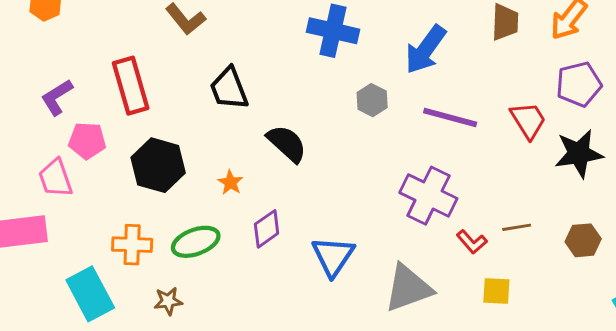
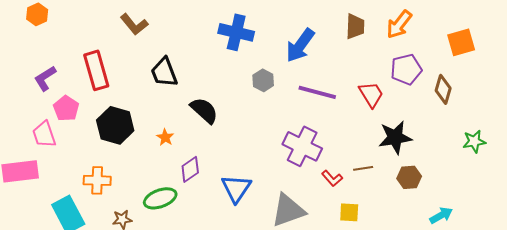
pink pentagon: (87, 141) -> (66, 108), turned 30
black star: (579, 154) -> (395, 137), moved
green ellipse: (196, 242) -> (160, 198), moved

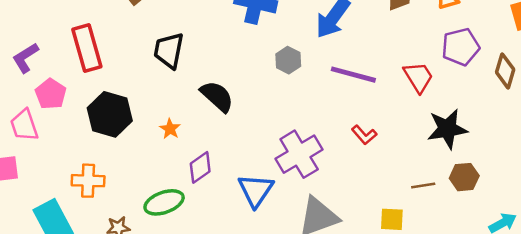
black trapezoid: (164, 72) -> (169, 50), turned 32
purple cross: (302, 146) -> (299, 154), moved, turned 33
brown line: (363, 168) -> (423, 185), moved
red L-shape: (332, 178) -> (364, 135), moved

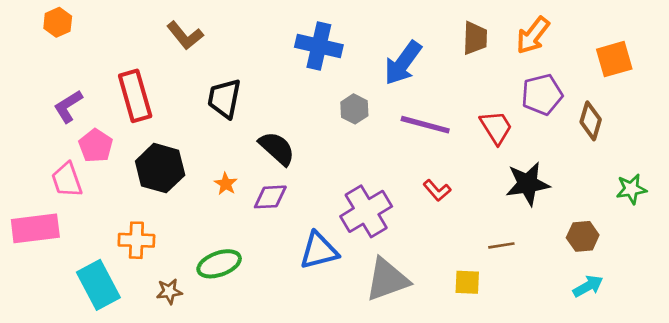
purple diamond: (200, 167) -> (270, 197), moved, turned 32
brown hexagon: (464, 177) -> (583, 236), moved
blue triangle: (256, 190) -> (319, 251), turned 42

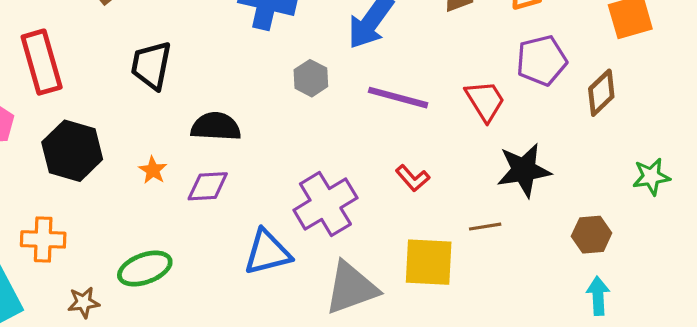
brown diamond: (591, 121) -> (601, 93), turned 30
black semicircle: (277, 148) -> (216, 127), turned -39
brown line: (501, 245) -> (485, 227), moved
yellow square: (467, 282) -> (429, 262), moved, size x1.6
cyan arrow: (588, 286) -> (598, 296), turned -64

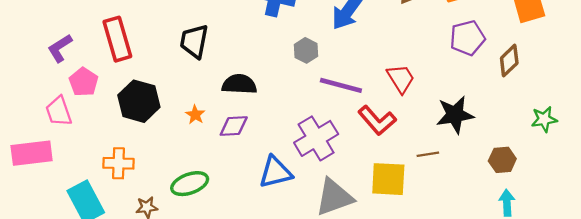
purple line: (398, 98) -> (341, 85), moved
red trapezoid: (485, 101) -> (401, 79), moved
red L-shape: (413, 178) -> (377, 120), size x1.6

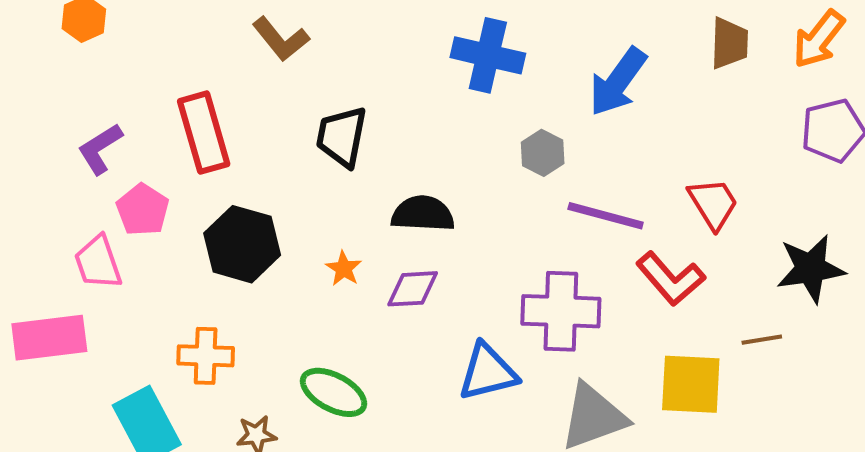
purple cross: (316, 138) -> (561, 311), turned 33
green ellipse: (190, 184) -> (334, 392), turned 48

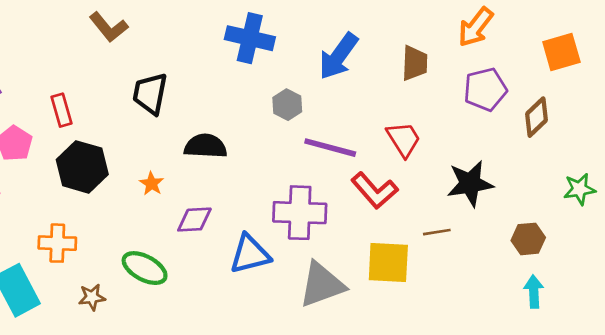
brown trapezoid: (729, 43) -> (415, 63), moved
red rectangle: (204, 133) -> (61, 110), moved, size x0.6
purple diamond: (413, 289) -> (194, 220), moved

